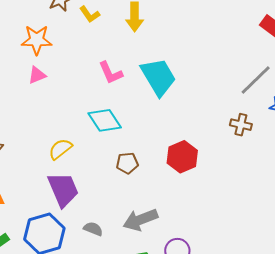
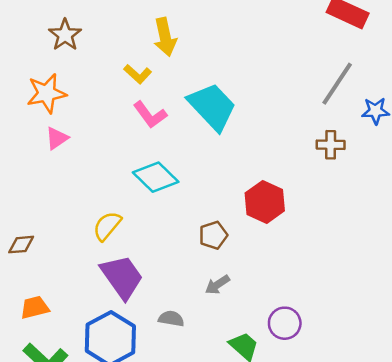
yellow L-shape: (90, 14) -> (138, 74), moved
brown pentagon: (127, 163) -> (213, 235), moved
gray arrow: (140, 220) -> (217, 285), moved, size x0.6

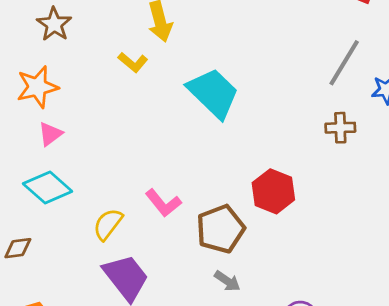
pink L-shape: (150, 115) -> (163, 203), moved
cyan diamond: (156, 177) -> (48, 188), moved
brown pentagon: (213, 235) -> (220, 229), size x1.6
gray arrow: (217, 285) -> (227, 281), turned -110

